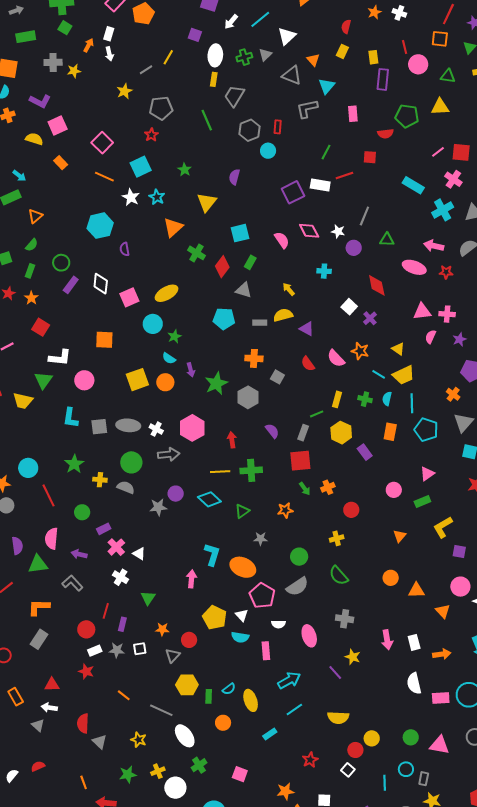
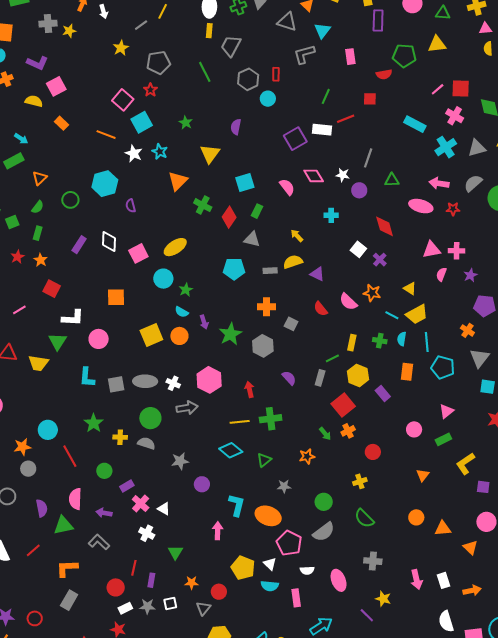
pink square: (102, 143) -> (123, 100), moved
green circle: (61, 263) -> (70, 200), moved
red square: (300, 461) -> (343, 405), moved, turned -30
purple circle: (176, 494) -> (202, 484), moved

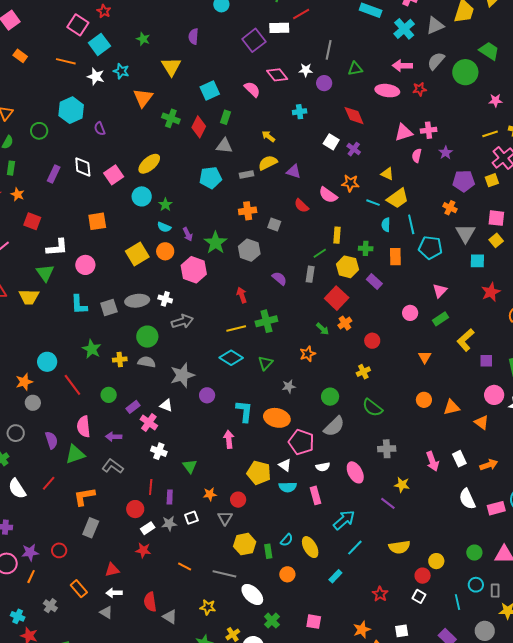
green cross: (380, 341) -> (366, 248), moved
pink hexagon: (209, 380) -> (194, 270), moved
gray star: (180, 461) -> (182, 375), size x1.4
white triangle: (164, 509) -> (166, 405), moved

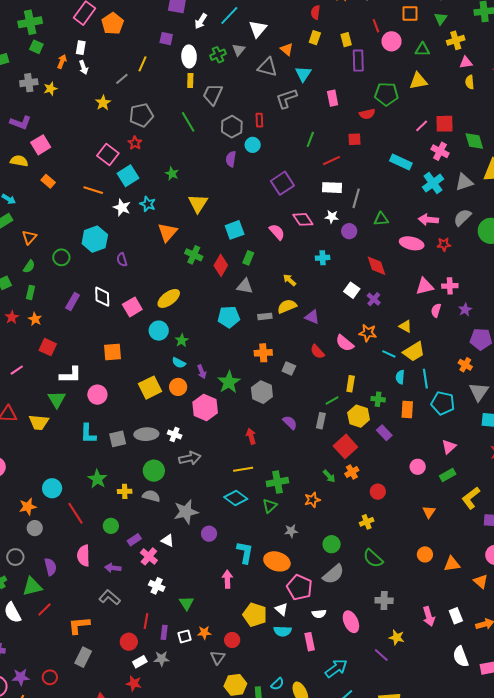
white rectangle: (279, 28) -> (332, 188), moved
purple semicircle: (193, 36) -> (231, 159), moved
green cross: (266, 321) -> (277, 482), moved
green triangle: (75, 454) -> (32, 587), moved
white square: (191, 518) -> (185, 636), moved

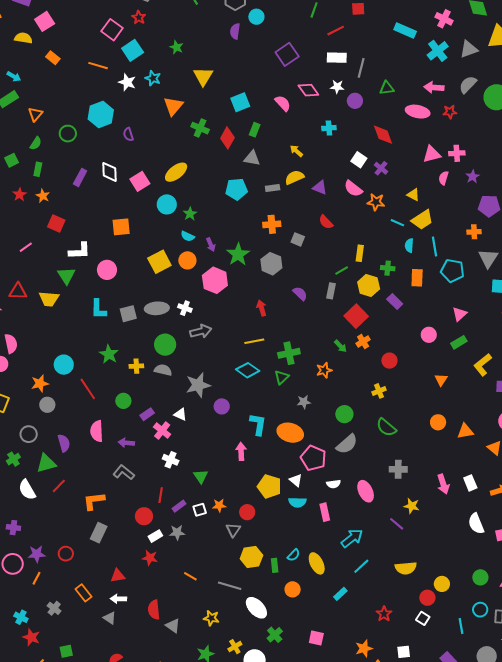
pink semicircle: (345, 343) -> (353, 189), moved
orange cross: (465, 365) -> (474, 232), turned -32
purple rectangle: (164, 632) -> (179, 506), turned 48

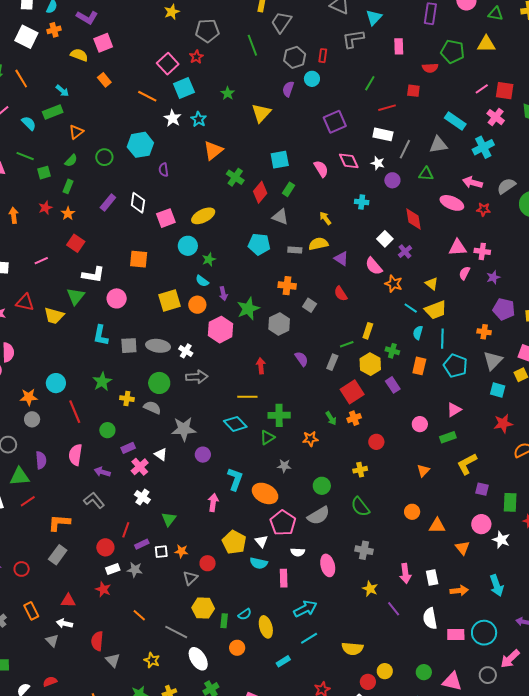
gray triangle: (469, 49) -> (438, 145), moved
yellow triangle: (203, 76) -> (261, 113), moved
purple line: (397, 524) -> (394, 609), moved

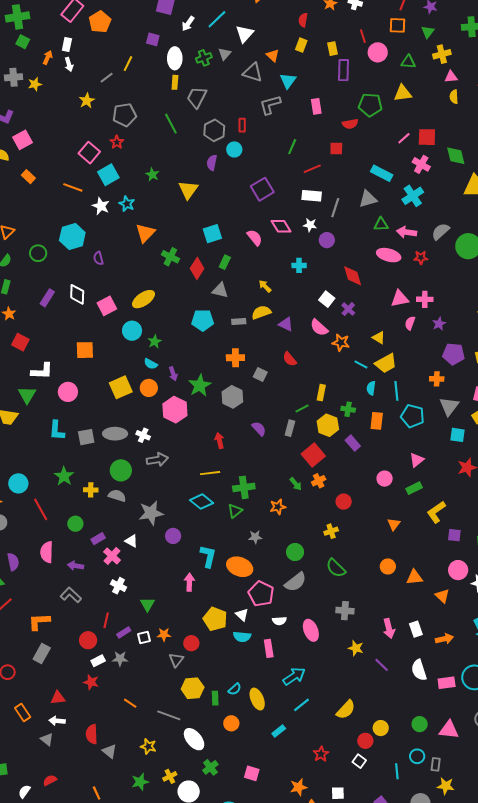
green triangle: (426, 174) -> (381, 224), moved
yellow semicircle: (352, 649) -> (346, 710), turned -45

